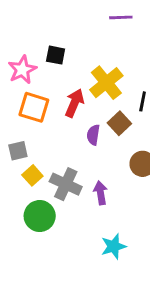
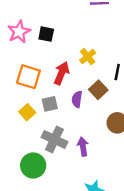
pink star: (22, 70) -> (19, 32), moved
yellow cross: (106, 83) -> (88, 57), size x0.6
gray square: (18, 151) -> (50, 104), moved
yellow square: (32, 175) -> (27, 112), moved

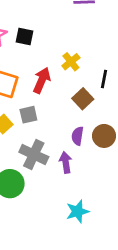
purple semicircle: (77, 99) -> (78, 136), moved

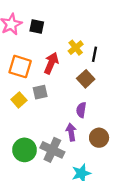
black line: (104, 79) -> (95, 54), moved
brown circle: (104, 136) -> (99, 138), moved
gray cross: (34, 154) -> (52, 150), moved

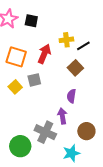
yellow cross: (76, 48) -> (66, 40), turned 32
black line: (95, 54) -> (83, 46), turned 48
brown circle: (99, 138) -> (86, 131), moved
green circle: (25, 150) -> (20, 146), moved

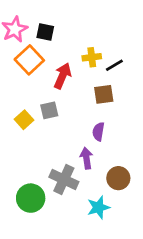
orange square: (16, 57) -> (29, 60), moved, turned 30
brown square: (75, 68) -> (104, 94), turned 35

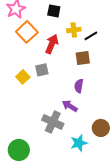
black square: (45, 32) -> (54, 11), moved
purple arrow: (86, 158) -> (70, 106), turned -49
brown circle: (118, 178) -> (101, 128), moved
green circle: (31, 198) -> (19, 150), moved

